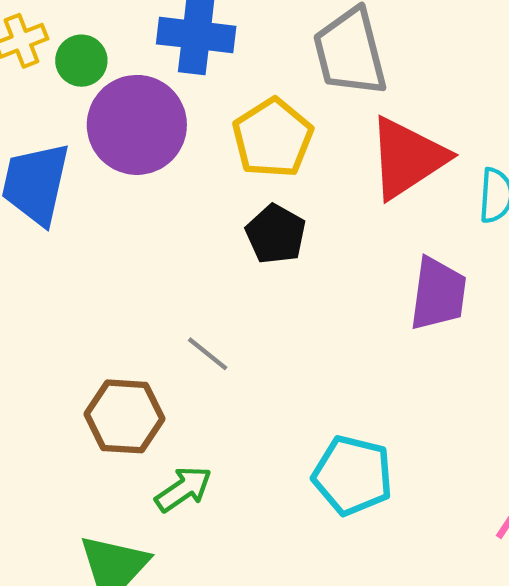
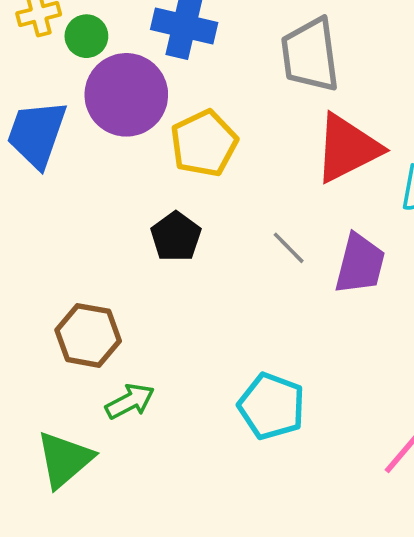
yellow pentagon: (273, 138) -> (204, 143), moved
black pentagon: (276, 234) -> (176, 237), moved
gray line: (208, 354) -> (289, 248), moved

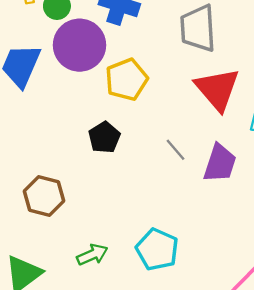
red triangle: (347, 148) -> (217, 89), turned -48
green arrow: (130, 401) -> (92, 255), moved

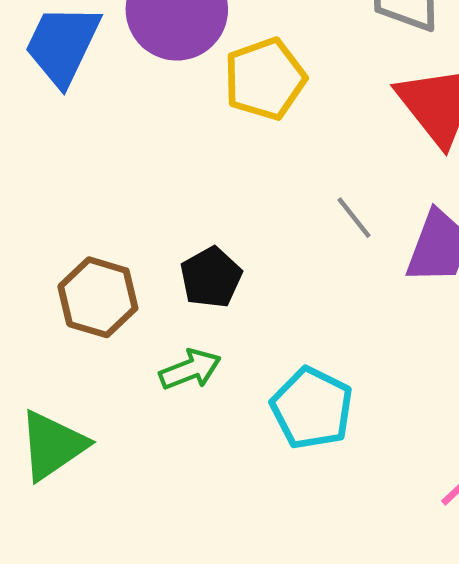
black pentagon: (104, 137) -> (211, 277), moved
green arrow: (92, 255) -> (190, 369), moved

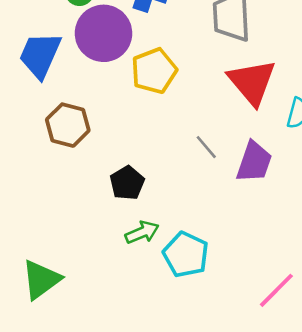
brown hexagon: (98, 297) -> (68, 125), moved
green arrow: (190, 369) -> (142, 232), moved

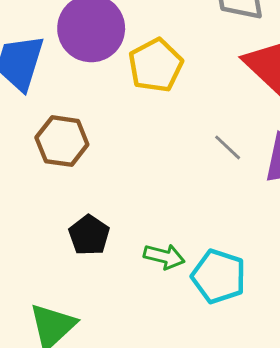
black pentagon: (127, 183) -> (89, 235), moved
green arrow: (142, 232) -> (164, 257), turned 44

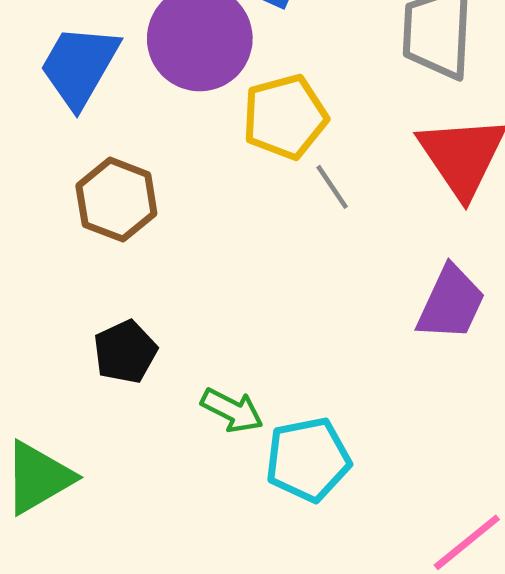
gray line: (228, 147) -> (332, 187), moved
cyan pentagon: (219, 276) -> (308, 459), turned 30

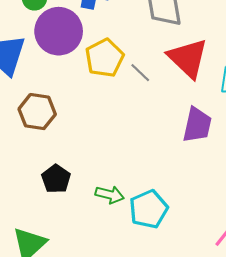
gray line: (332, 187) -> (140, 73), moved

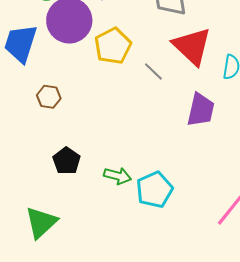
gray line: (140, 73) -> (153, 72), moved
brown hexagon: (37, 112) -> (49, 97), size x0.7

